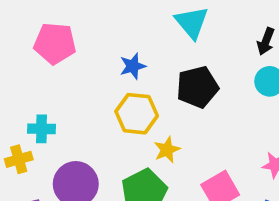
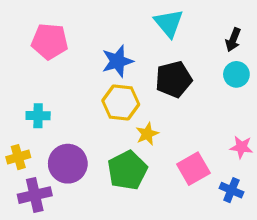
blue star: (133, 66) -> (117, 61), size x1.4
yellow cross: (19, 159) -> (18, 157), moved

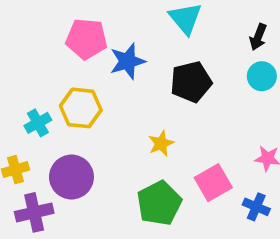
pink pentagon: (50, 41) -> (86, 39), moved
yellow hexagon: (121, 102) -> (81, 108), moved
cyan cross: (38, 116) -> (38, 123), turned -30
green pentagon: (127, 170) -> (159, 203), moved

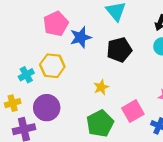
pink pentagon: (86, 39) -> (56, 24), turned -30

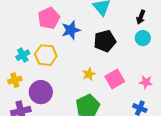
cyan cross: (26, 75) -> (23, 55), moved
yellow cross: (13, 103) -> (15, 80), moved
pink square: (133, 111) -> (115, 79), moved

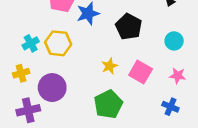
cyan circle: (143, 38) -> (174, 41), moved
black pentagon: (105, 41) -> (129, 27), turned -30
pink square: (115, 79) -> (141, 72), turned -30

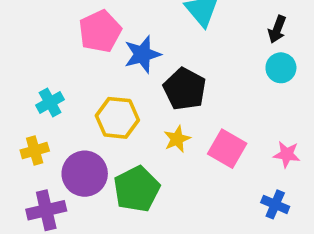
black pentagon: (129, 27) -> (185, 89), moved
cyan circle: (174, 41) -> (281, 68), moved
yellow hexagon: (58, 43) -> (117, 118), moved
green pentagon: (108, 104) -> (137, 189), moved

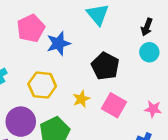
black pentagon: (185, 89) -> (105, 66), moved

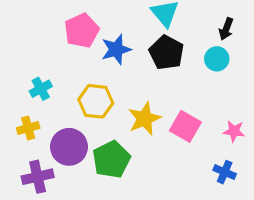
cyan circle: (149, 52) -> (217, 59), moved
black pentagon: (105, 66) -> (166, 53), moved
yellow star: (81, 99) -> (144, 119), size x1.5

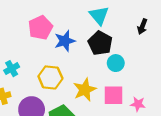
cyan circle: (217, 59) -> (116, 63), moved
pink square: (185, 126) -> (114, 95), turned -30
pink star: (234, 131) -> (138, 104), moved

